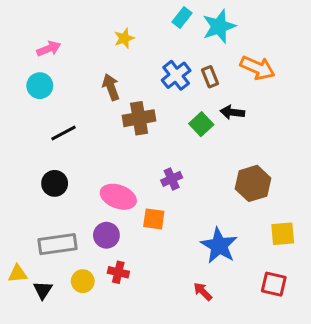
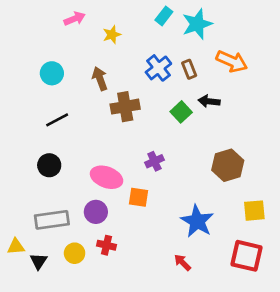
pink arrow: (49, 49) -> (75, 19), moved
cyan circle: (40, 86) -> (52, 73), moved
red square: (274, 284) -> (246, 256), size x1.4

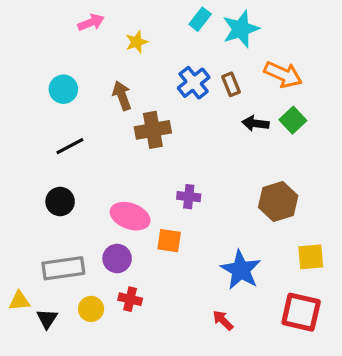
green square: (181, 112) -> (293, 120), moved
purple cross: (154, 161) -> (189, 197), turned 30

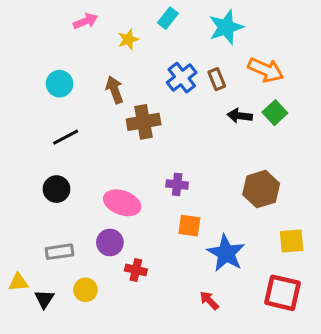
cyan rectangle: (200, 19) -> (168, 18), moved
orange square: (169, 241) -> (189, 226), moved
gray rectangle: (63, 268) -> (60, 252), size x0.7
red cross: (130, 299) -> (136, 270), moved

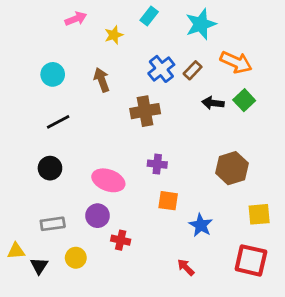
brown rectangle: (217, 79) -> (193, 70), turned 66
brown cross: (144, 122) -> (145, 111), moved
blue star: (226, 253) -> (201, 225), size x0.7

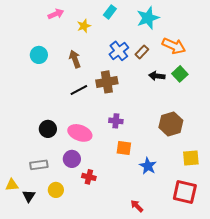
black line: (58, 122) -> (79, 90), moved
black circle: (50, 168) -> (48, 129), moved
red arrow: (186, 267) -> (137, 206), moved

